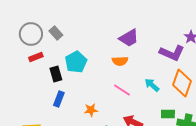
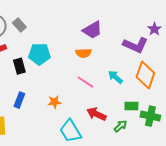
cyan pentagon: (76, 62) -> (39, 54), turned 30
blue rectangle: (59, 99) -> (19, 100), moved

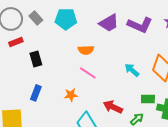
purple L-shape: (135, 45) -> (140, 25), moved
orange semicircle: (83, 53) -> (86, 50), moved
cyan pentagon: (39, 54) -> (66, 19), moved
pink line: (85, 82) -> (88, 73), moved

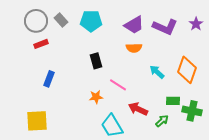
orange semicircle: (86, 50) -> (134, 48), moved
black rectangle: (36, 59) -> (96, 61), moved
pink line: (88, 73) -> (118, 85), moved
blue rectangle: (36, 93) -> (49, 79), moved

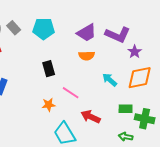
purple star: (196, 24) -> (135, 52), moved
orange diamond: (187, 70) -> (140, 78), turned 60
green arrow: (162, 121) -> (126, 137), moved, turned -128

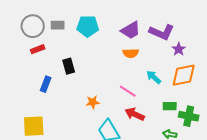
gray rectangle: (14, 28) -> (58, 25), turned -48
black rectangle: (49, 69) -> (69, 66), moved
pink line: (71, 93) -> (128, 91), moved

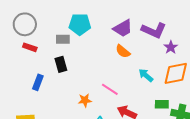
gray rectangle: (58, 25) -> (63, 39), moved
red rectangle: (38, 49) -> (30, 47), turned 40
orange semicircle: (131, 53) -> (123, 51), turned 42
pink line: (128, 91) -> (110, 89), moved

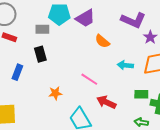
purple trapezoid: (123, 28) -> (85, 18), moved
cyan arrow: (146, 75) -> (125, 65), turned -35
orange star: (85, 100) -> (55, 93), moved

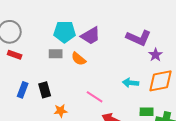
gray rectangle: (42, 29) -> (56, 54), moved
orange semicircle: (102, 41) -> (79, 59), moved
black rectangle: (40, 54) -> (45, 90), moved

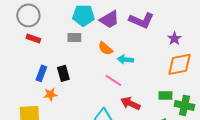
purple L-shape: (139, 38) -> (141, 20), moved
orange semicircle: (79, 59) -> (105, 48), moved
cyan arrow: (131, 83) -> (125, 59), moved
orange star: (61, 111) -> (50, 94), moved

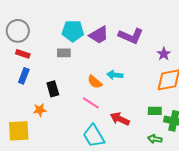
orange semicircle: (105, 48) -> (95, 82), moved
blue rectangle: (41, 73) -> (24, 76), moved
pink line: (113, 80) -> (91, 103), moved

